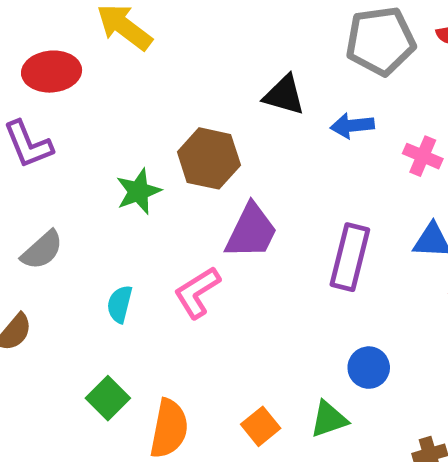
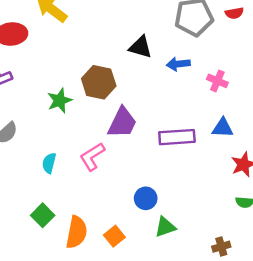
purple rectangle: (350, 257) -> (177, 137), turned 72
blue circle: (369, 368) -> (146, 198), moved
orange square: (261, 426) -> (114, 236), moved

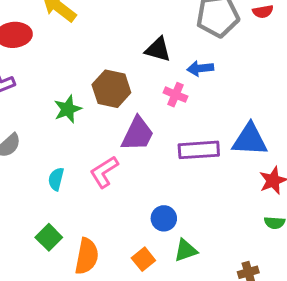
pink cross: (217, 81) -> (175, 95), moved
blue triangle: (223, 128) -> (250, 140), size x1.5
orange square: (114, 236) -> (143, 259), moved

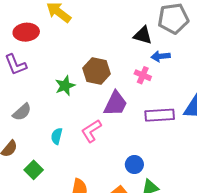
black triangle: (158, 49) -> (143, 35), moved
green square: (49, 237) -> (34, 170), moved

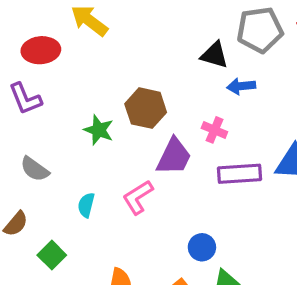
pink cross: (143, 75) -> (214, 130), moved
green star: (65, 86) -> (99, 130), turned -30
gray semicircle: (22, 112) -> (35, 169), turned 78

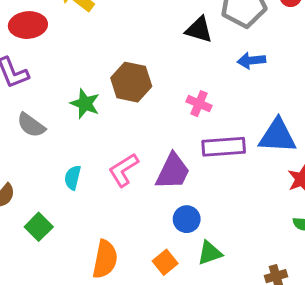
blue arrow: (241, 86) -> (251, 60), moved
purple trapezoid: (174, 157) -> (173, 171), moved
gray semicircle: (35, 169) -> (31, 125), moved

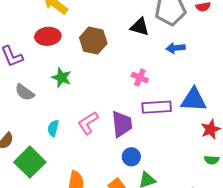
red ellipse: (28, 25) -> (48, 36), moved
brown hexagon: (131, 82) -> (93, 41), moved
purple trapezoid: (173, 171) -> (122, 124), turned -32
green square: (39, 227) -> (30, 162), size x1.6

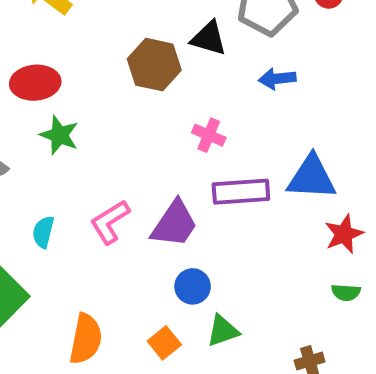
red ellipse: (48, 36) -> (35, 83), moved
brown hexagon: (93, 41) -> (154, 65), moved
purple trapezoid: (122, 124) -> (174, 224), turned 40

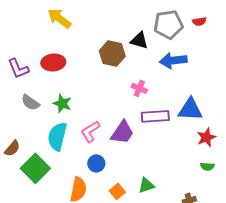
blue arrow: (277, 79) -> (173, 60), size x1.5
green star: (59, 135) -> (62, 103), moved
cyan semicircle: (43, 232) -> (57, 136), size x1.8
blue circle: (193, 286) -> (96, 163), moved

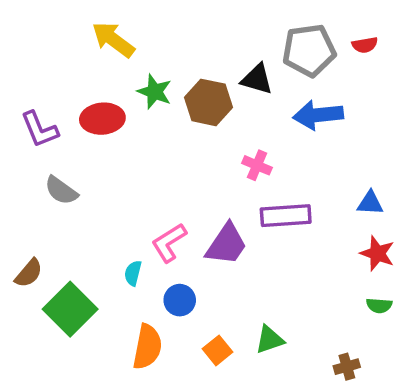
green star: (62, 103) -> (155, 92), moved
blue triangle: (190, 109) -> (370, 203), moved, size x0.6
cyan semicircle: (57, 136) -> (133, 273), moved, size x0.5
red star: (206, 137) -> (377, 253), turned -30

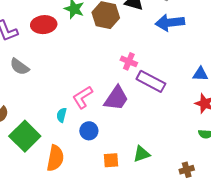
pink cross: (257, 165) -> (129, 61), moved
purple rectangle: (286, 216) -> (151, 81), turned 32
orange semicircle: (147, 347) -> (55, 158), moved
orange square: (217, 350) -> (111, 160), turned 35

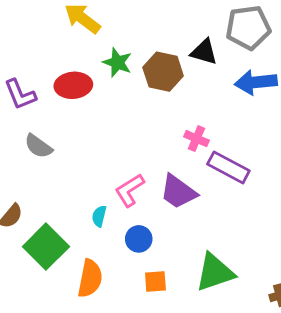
purple trapezoid: (116, 98) -> (178, 192), turned 92
green triangle: (141, 154) -> (215, 272), size x1.6
orange square: (111, 160) -> (155, 281), moved

